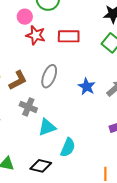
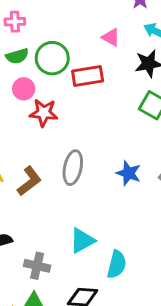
red rectangle: (69, 36) -> (88, 76), moved
gray cross: (28, 107) -> (37, 266), moved

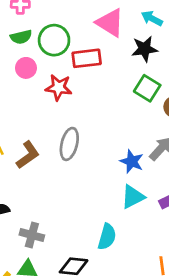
pink triangle: (111, 37) -> (110, 23), size x1.6
red star: (44, 113) -> (59, 87), moved
blue star: (129, 173) -> (132, 161), moved
cyan triangle: (82, 241) -> (133, 197), moved

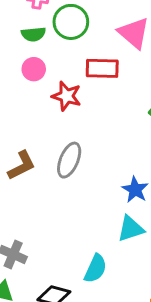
green circle: (54, 40) -> (71, 22), moved

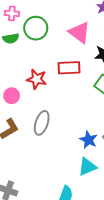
red rectangle: (102, 68) -> (69, 68), moved
pink circle: (34, 69) -> (12, 96), moved

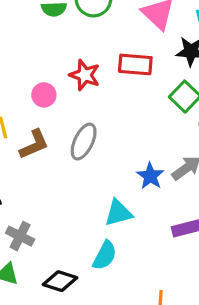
cyan triangle: (87, 167) -> (118, 213), moved

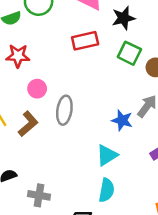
red star: (85, 75) -> (18, 56), moved
pink circle: (44, 95) -> (37, 89), moved

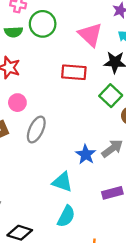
cyan triangle: (107, 155) -> (62, 182), turned 35
cyan semicircle: (107, 190) -> (66, 216), moved

